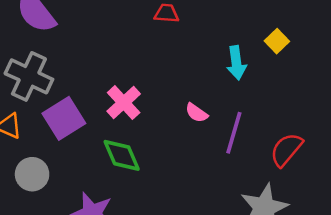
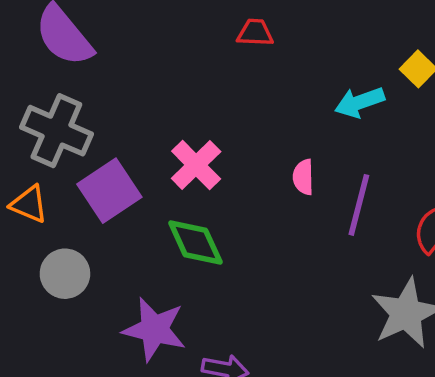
cyan arrow: (236, 63) -> (360, 102), turned 80
pink semicircle: (197, 113) -> (303, 177), turned 55

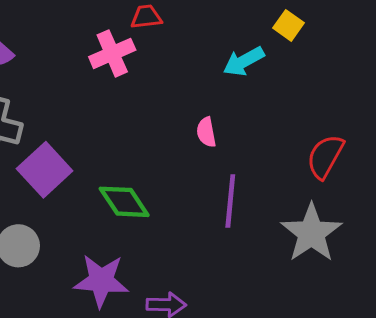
pink cross: (196, 165) -> (112, 53), moved, turned 30
purple line: (359, 205) -> (230, 201), moved

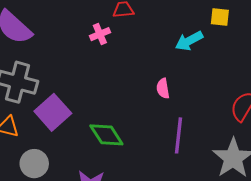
yellow square: (289, 25) -> (220, 17), turned -30
pink cross: (112, 53) -> (100, 34), size x0.7

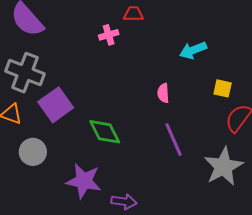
yellow square: (220, 17) -> (223, 88), moved
purple line: (178, 135) -> (173, 140), turned -36

